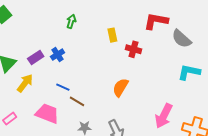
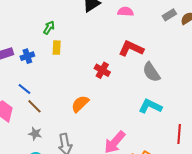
yellow rectangle: (112, 35) -> (57, 48), moved

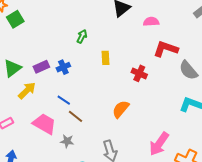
pink semicircle: (125, 12) -> (151, 22), moved
yellow rectangle: (57, 48) -> (106, 58), moved
gray star: (35, 134) -> (67, 141), moved

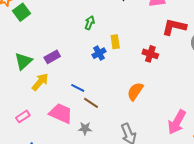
blue cross: (63, 67) -> (99, 53), moved

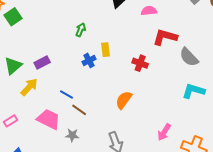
pink arrow: (177, 122) -> (164, 132), size x0.7

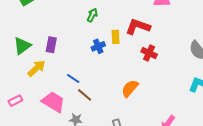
red L-shape: (165, 37) -> (138, 27), moved
purple rectangle: (42, 62) -> (51, 45), turned -56

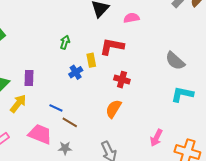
red cross: (149, 53) -> (122, 80), moved

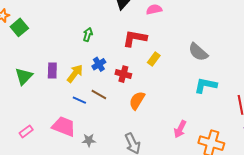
yellow rectangle: (91, 60) -> (154, 59), moved, turned 48
red cross: (122, 80) -> (123, 74), moved
yellow arrow: (18, 104) -> (75, 73), moved
brown line: (70, 122) -> (99, 95), moved

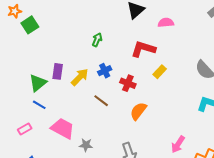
green triangle: (24, 76) -> (38, 83), moved
blue line: (79, 100) -> (39, 105), moved

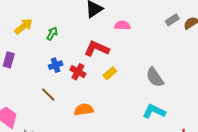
yellow arrow: (80, 77) -> (24, 26), moved
red cross: (128, 83) -> (78, 72), moved
orange semicircle: (138, 111) -> (84, 110), turned 36

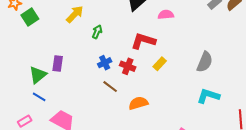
yellow arrow: (24, 26) -> (75, 14), moved
gray semicircle: (155, 77) -> (205, 62), turned -115
brown line: (48, 95) -> (110, 87), moved

